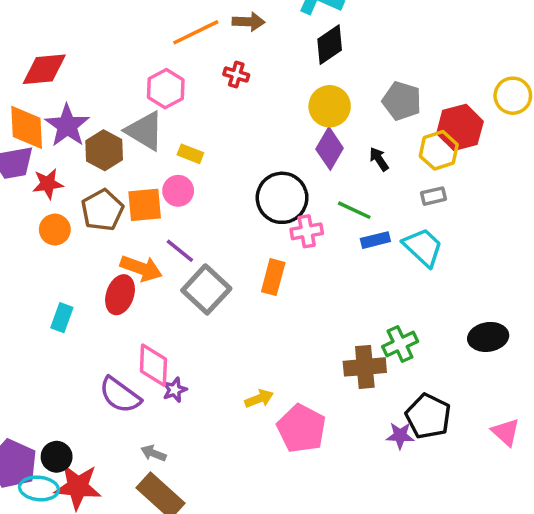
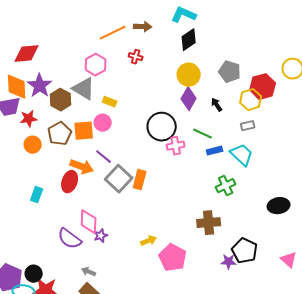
orange rectangle: (273, 277) -> (140, 180), moved
green cross: (400, 344) -> (226, 186), moved

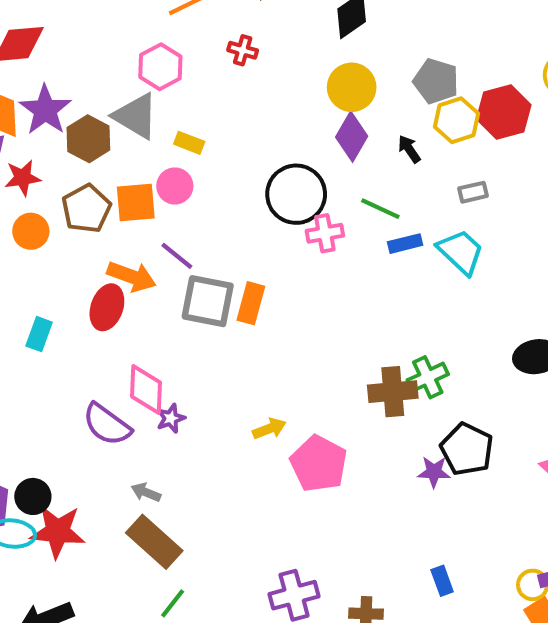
yellow hexagon: (251, 100) -> (456, 120), moved
gray square: (119, 179) -> (208, 301), turned -32
green cross: (226, 186) -> (428, 377), moved

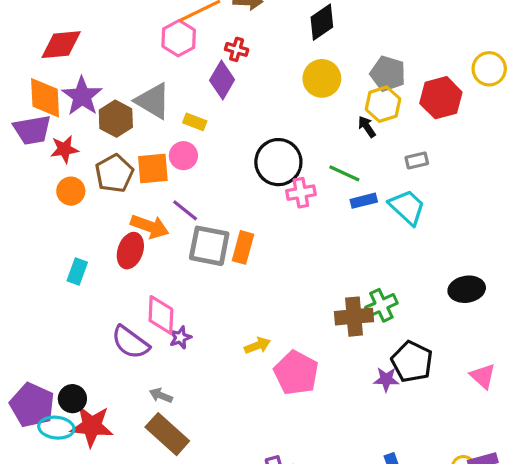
pink hexagon: (160, 67) -> (179, 38), moved
yellow hexagon: (456, 120) -> (383, 104), moved
purple diamond: (352, 137) -> (222, 80), moved

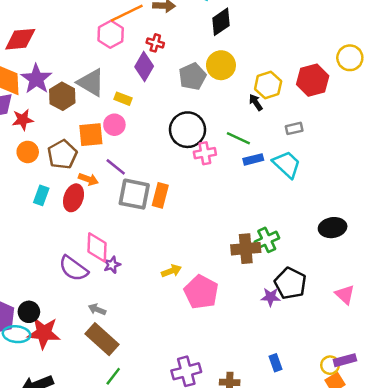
gray pentagon: (388, 74) -> (192, 76), moved, turned 30
brown pentagon: (114, 173) -> (62, 154), moved
orange arrow: (150, 226) -> (88, 179), size x0.7
cyan rectangle: (77, 272) -> (41, 195), moved

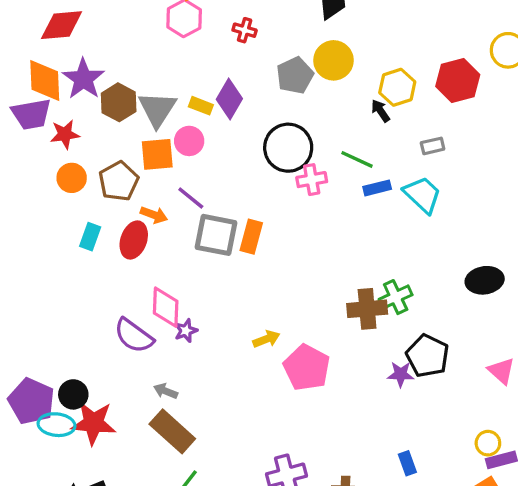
purple diamond: (144, 66) -> (229, 99), moved
gray triangle: (91, 83) -> (157, 109), moved, turned 32
yellow circle: (330, 365) -> (488, 443), moved

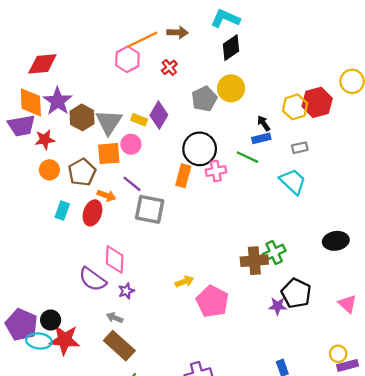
red cross: (245, 30) -> (169, 67), turned 35
yellow hexagon: (397, 87) -> (295, 107), moved
blue rectangle: (377, 188) -> (261, 138), moved
orange rectangle: (251, 237) -> (183, 176), moved
purple star: (186, 331) -> (126, 291), moved

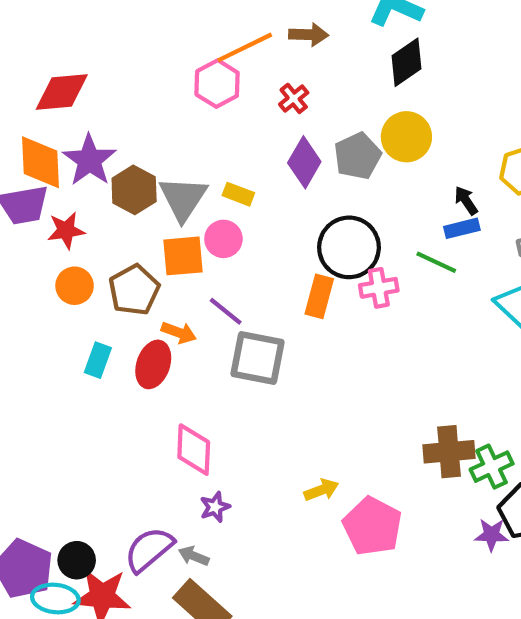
purple diamond: (159, 115) -> (304, 162), moved
green cross: (274, 252) -> (492, 467), moved
purple semicircle: (92, 279) -> (149, 550), moved, turned 104

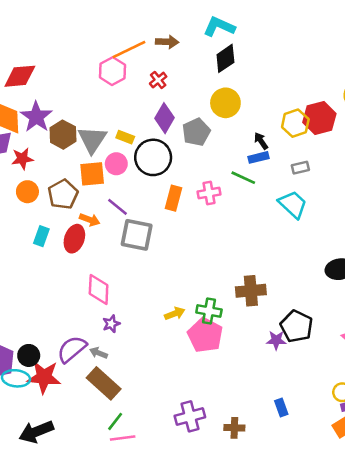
gray pentagon: (358, 156) -> (196, 132), moved
black circle: (349, 247) -> (153, 157), moved
green cross: (492, 467) -> (209, 311), moved, turned 35

